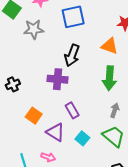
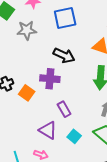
black arrow: (72, 55) -> (64, 55), turned -85
orange square: (34, 116) -> (27, 93), moved

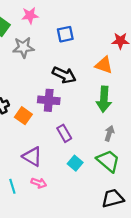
blue square: (65, 18) -> (65, 34), size x0.7
purple triangle: (48, 130) -> (32, 157), moved

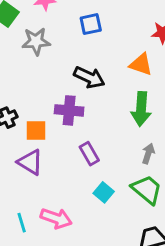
orange square: (23, 116) -> (36, 131), turned -35
purple triangle: (32, 157) -> (30, 162), moved
pink arrow: (39, 183) -> (56, 218), size x1.5

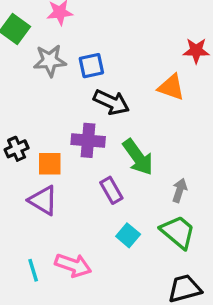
blue square: (91, 24) -> (91, 66), moved
green arrow: (141, 109) -> (138, 157), moved, turned -40

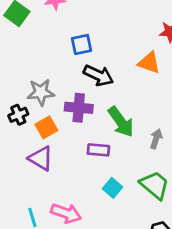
gray star: (50, 61) -> (41, 92), moved
orange square: (50, 164) -> (46, 127), turned -30
purple rectangle: (111, 190) -> (98, 150), turned -55
gray arrow: (180, 190) -> (156, 139), moved

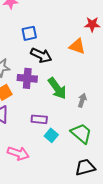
purple rectangle: (98, 150) -> (39, 119), moved

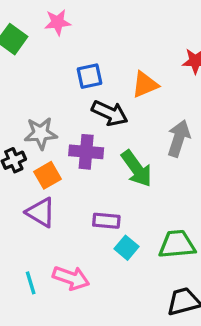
orange triangle: (77, 46) -> (145, 85), moved, turned -42
gray arrow: (82, 100) -> (179, 138), moved, size x1.5
green trapezoid: (81, 133) -> (177, 244), turned -45

